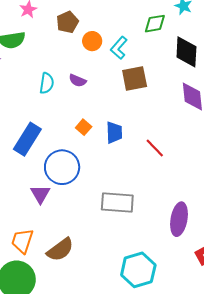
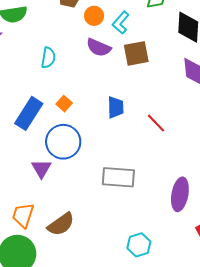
purple semicircle: (78, 80) -> (99, 48), moved, size x1.4
orange square: (84, 127) -> (64, 104), moved
cyan hexagon: (138, 270) -> (139, 245), size x0.7

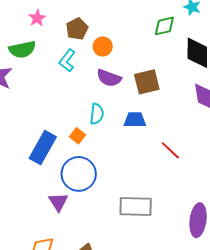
cyan L-shape: (121, 23) -> (67, 60), moved
cyan semicircle: (48, 58) -> (97, 114), moved
blue trapezoid: (116, 107) -> (135, 120), moved, turned -85

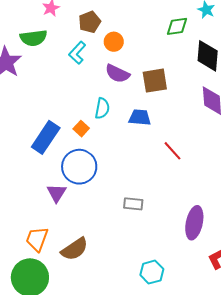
gray rectangle: (136, 207) -> (133, 204), size x0.6

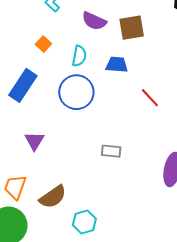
orange square: (81, 129) -> (43, 44), moved
blue circle: (79, 167) -> (76, 92), moved
cyan hexagon: (152, 272) -> (84, 222), moved

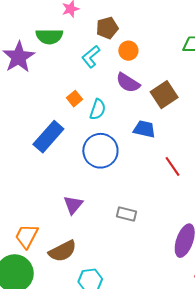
brown square: (132, 28) -> (164, 95), turned -32
cyan semicircle: (79, 56) -> (98, 109), moved
purple triangle: (34, 141) -> (73, 205), moved

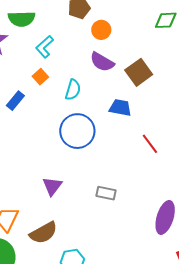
cyan L-shape: (91, 57) -> (45, 47), moved
orange square: (74, 99) -> (40, 77), moved
blue rectangle: (48, 137) -> (15, 101), moved, size x0.6

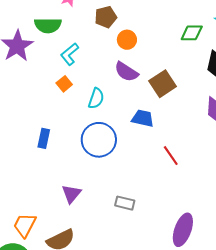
blue rectangle: (15, 101) -> (44, 138), moved, turned -30

